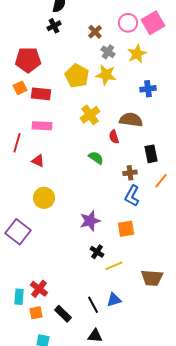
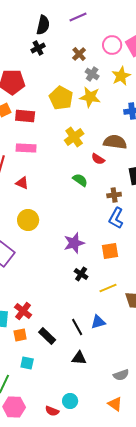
red semicircle: (114, 137) -> (98, 159), turned -40
yellow line: (114, 266) -> (108, 288), moved

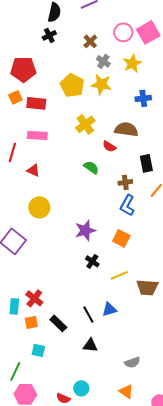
orange square: (110, 251) -> (121, 238), turned 36

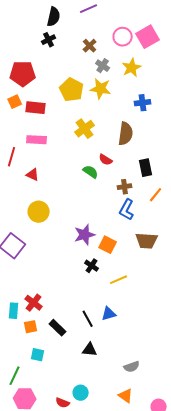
brown semicircle: (126, 129) -> (126, 134), turned 90
red semicircle: (109, 146) -> (106, 160), moved
orange square: (121, 238) -> (108, 245), moved
brown trapezoid: (147, 287) -> (147, 241), moved

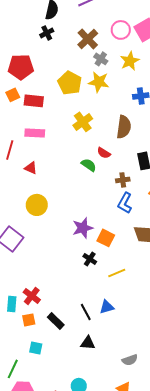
brown cross: (90, 46) -> (88, 39), size x1.5

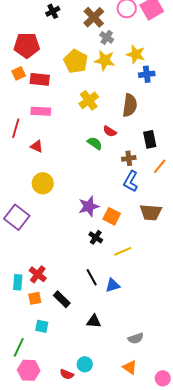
yellow star: (130, 61) -> (136, 54), moved, turned -30
black line: (86, 312) -> (92, 277), moved

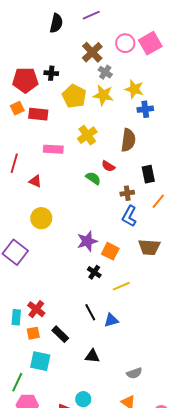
black cross: (53, 11) -> (51, 73), moved, turned 32
pink rectangle: (41, 111) -> (53, 149), moved
cyan square: (42, 326) -> (40, 361), size x1.5

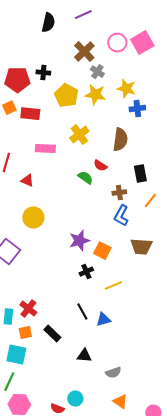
black cross: (94, 272) -> (86, 272), turned 32
cyan square: (40, 361) -> (16, 355), moved
gray semicircle: (134, 373) -> (113, 373), moved

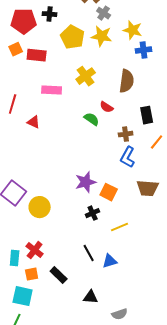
yellow circle: (33, 218) -> (40, 207), moved

